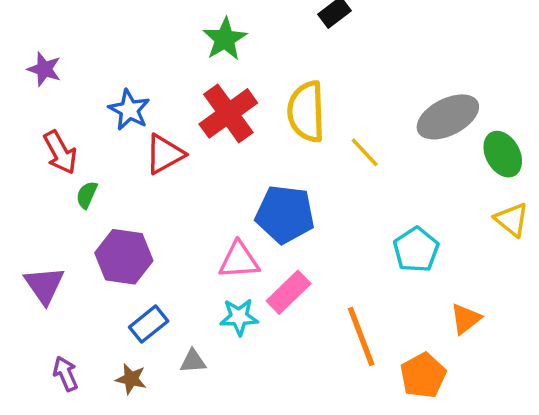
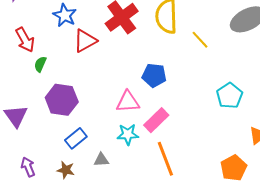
blue pentagon: (285, 214) -> (154, 75), size x0.7
orange line: (361, 336) -> (165, 159), moved

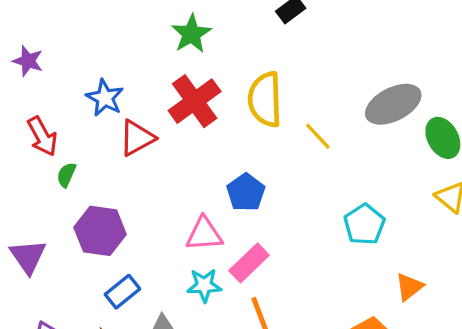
blue pentagon: (154, 75) -> (246, 192), turned 30

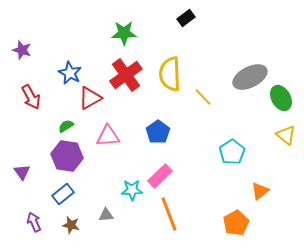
green star: (191, 34) -> (124, 33), turned 30
green semicircle: (66, 175) -> (66, 126), moved, turned 35
pink triangle: (204, 234) -> (108, 136), moved
purple triangle: (28, 256) -> (22, 172), size x0.7
blue rectangle: (122, 292) -> (63, 194), moved

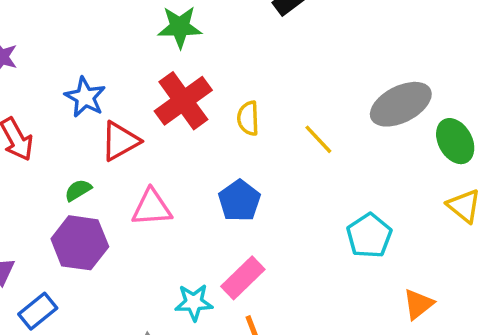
yellow semicircle: (170, 74) -> (248, 118), moved, size x0.6
blue rectangle: (63, 194) -> (38, 311), moved

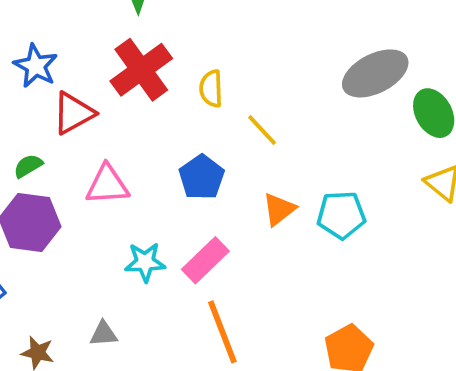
yellow line: (318, 139) -> (262, 130), moved
cyan pentagon: (369, 236) -> (341, 215), turned 30
cyan star: (194, 302) -> (145, 262), moved
orange triangle: (418, 304) -> (279, 209), moved

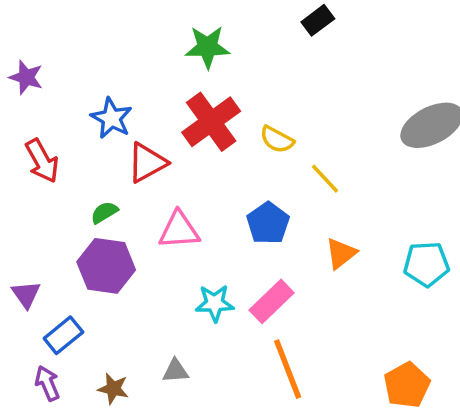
yellow semicircle: (211, 89) -> (277, 140), turned -60
cyan pentagon: (341, 215) -> (426, 264), moved

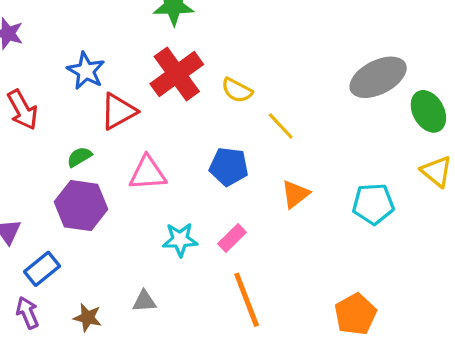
blue pentagon: (268, 223) -> (229, 167), turned -30
pink rectangle: (272, 301) -> (232, 238), size x0.7

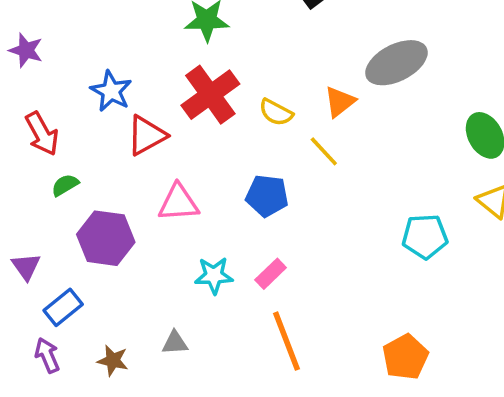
gray ellipse: (378, 77) -> (396, 63), moved
green semicircle: (79, 157) -> (65, 185), moved
orange triangle: (295, 194) -> (340, 102), moved

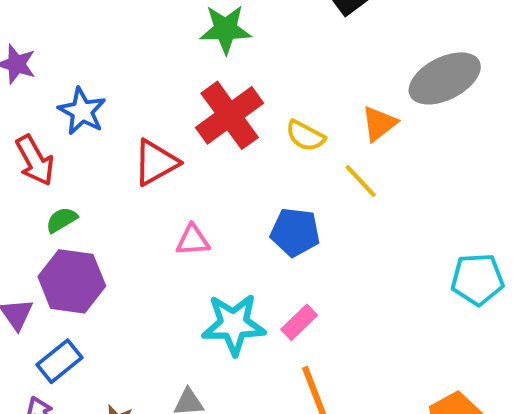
blue star: (111, 91) -> (82, 111), moved
pink triangle: (178, 203) -> (193, 240), size x0.7
purple hexagon: (106, 238) -> (72, 281), moved
cyan star: (214, 275) -> (234, 324), size x1.4

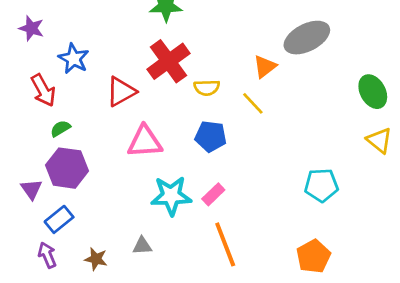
yellow semicircle: (305, 136) -> (207, 88), moved, turned -30
pink triangle: (193, 240) -> (145, 142), size x1.6
cyan pentagon: (477, 279) -> (321, 185), moved

